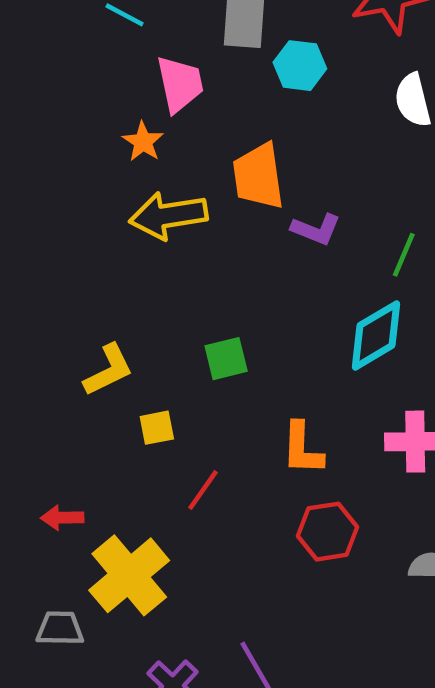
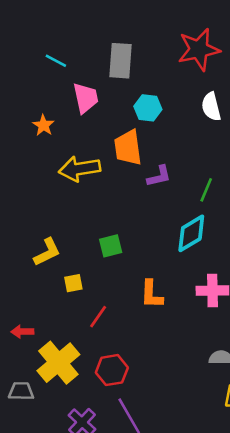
cyan hexagon: (300, 66) -> (148, 108), moved
orange star: (143, 142) -> (43, 125), moved
purple L-shape: (316, 229) -> (159, 176), turned -35
red hexagon: (328, 532) -> (112, 370), moved

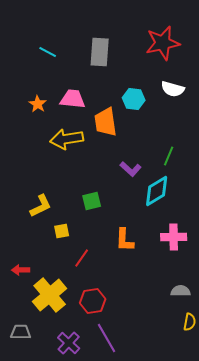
pink trapezoid: (86, 98) -> (73, 99), moved, turned -72
white semicircle: (211, 107) -> (173, 89), turned -60
cyan hexagon: (148, 108) -> (134, 99), moved
purple L-shape: (159, 176) -> (131, 169), moved, turned 55
gray trapezoid: (21, 391) -> (21, 332), moved

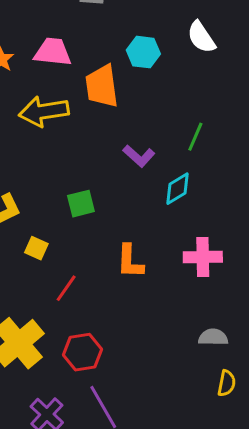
white semicircle: (173, 89) -> (201, 37), turned 40
cyan diamond: (157, 191) -> (178, 189), size x0.7
yellow square: (62, 231) -> (36, 248), turned 35

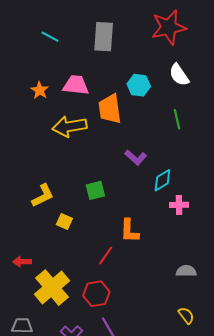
green line: (195, 137) -> (177, 119), moved, turned -36
pink cross: (203, 257) -> (179, 205), moved, size x0.7
red line: (66, 288) -> (106, 256), moved
gray semicircle: (213, 337) -> (186, 271), moved
yellow semicircle: (227, 383) -> (186, 315), moved, turned -48

